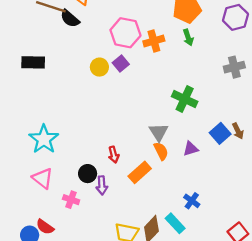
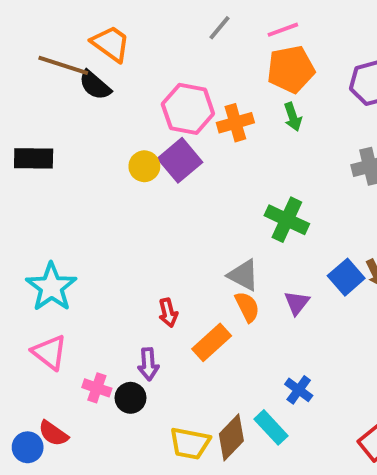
purple square: (121, 64) -> (180, 160), size x1.5
gray triangle: (159, 132) -> (243, 275), turned -30
purple triangle: (191, 149) -> (297, 303), turned -35
black circle: (88, 174) -> (130, 398), moved

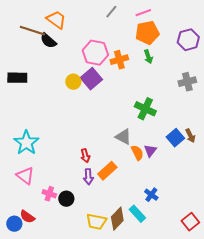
orange semicircle: (247, 307) -> (137, 153), moved
purple arrow: (148, 364) -> (88, 177), moved

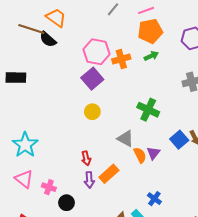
green arrow: (148, 57) -> (151, 56), turned -96
yellow circle: (73, 82) -> (92, 112), moved
pink cross: (49, 194) -> (49, 187), moved

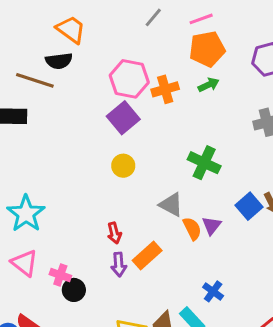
brown line: (31, 29) -> (35, 80), moved
black semicircle: (48, 39) -> (59, 61), turned -48
black circle: (67, 203) -> (74, 290), moved

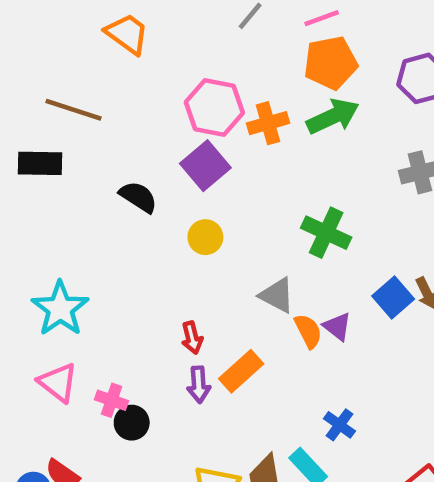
black semicircle: (59, 61) -> (138, 197), moved, turned -140
green arrow: (209, 85) -> (333, 116), size x1.6
purple triangle: (212, 226) -> (337, 327), turned -30

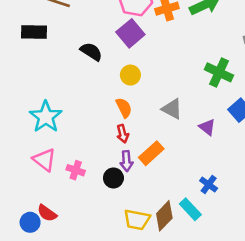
green cross: (326, 233) -> (219, 72), moved
orange semicircle: (308, 331) -> (124, 108), moved
black circle: (132, 423) -> (113, 178), moved

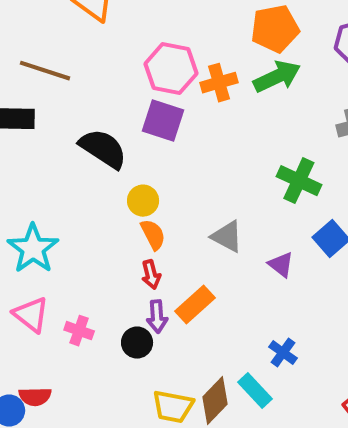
purple square: (130, 33) -> (163, 121), turned -32
black semicircle: (91, 52) -> (103, 149), size x1.4
yellow circle: (130, 75) -> (143, 201), moved
red semicircle: (47, 213) -> (35, 397), turned -36

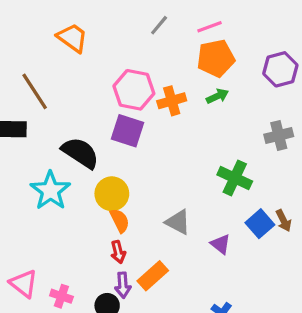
brown line: (45, 71) -> (35, 91), turned 39
green arrow: (277, 77) -> (217, 96), size x0.6
yellow circle: (143, 201) -> (112, 194), size x1.4
cyan star: (33, 249) -> (50, 191), moved

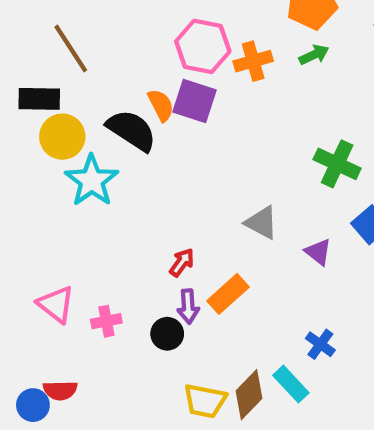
yellow circle: (112, 194) -> (62, 137), moved
orange semicircle: (120, 221) -> (161, 105), moved
red arrow: (118, 252) -> (182, 262), turned -130
pink cross: (61, 296) -> (106, 321), turned -30

